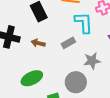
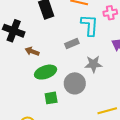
brown arrow: (38, 43) -> (32, 51), moved
green ellipse: (32, 78) -> (46, 72), moved

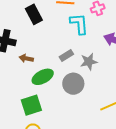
gray rectangle: (72, 44) -> (66, 55), moved
green square: (51, 98) -> (31, 105), moved, size x1.5

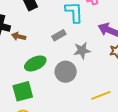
gray rectangle: (66, 55) -> (59, 35), moved
brown arrow: (26, 58) -> (19, 36), moved

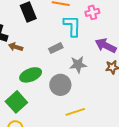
green square: (23, 91) -> (16, 102), turned -30
yellow line: (101, 95) -> (75, 112), moved

